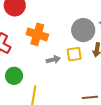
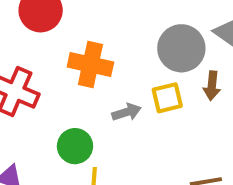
green circle: (14, 76) -> (75, 146), moved

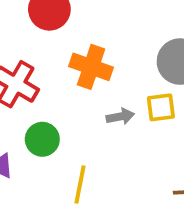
green circle: (75, 146) -> (42, 139), moved

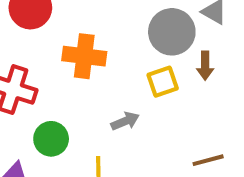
gray arrow: (120, 117) -> (125, 121), moved

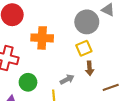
brown arrow: (205, 66) -> (90, 68), moved
gray arrow: (125, 121) -> (67, 79), moved

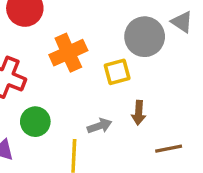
orange cross: (42, 38) -> (68, 53), turned -35
yellow square: (84, 48) -> (117, 72), moved

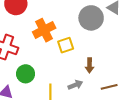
yellow square: (117, 72) -> (66, 45), moved
gray arrow: (100, 126) -> (75, 85), moved

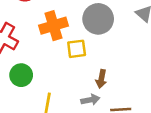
gray circle: (91, 18) -> (98, 19), moved
gray arrow: (75, 85) -> (90, 100), moved

